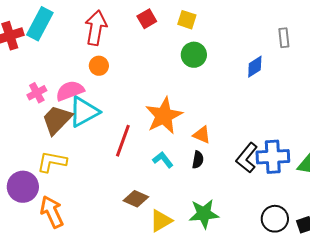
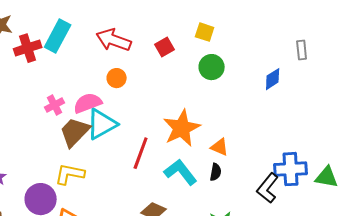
red square: (147, 19) -> (165, 47), moved
red arrow: (96, 28) -> (114, 40), turned -80
black L-shape: (247, 158) -> (268, 188), moved
cyan L-shape: (163, 160) -> (181, 172), size x1.6

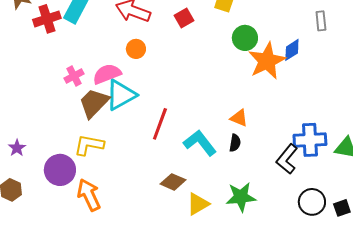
green circle: (212, 67) -> (245, 38), moved
orange star: (182, 128) -> (267, 61), moved

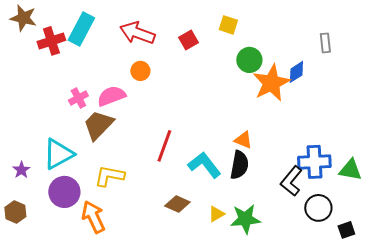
cyan triangle: (121, 95) -> (58, 154), moved
black semicircle: (235, 143) -> (239, 165), size x1.6
yellow L-shape: (89, 145) -> (109, 176), moved
black circle: (312, 202) -> (318, 208), moved
yellow triangle: (198, 204) -> (216, 214), moved, size x0.7

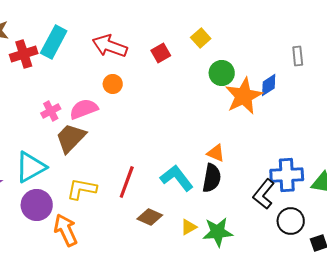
yellow square: (228, 25) -> (201, 38), turned 30
red line: (164, 146) -> (127, 182), moved

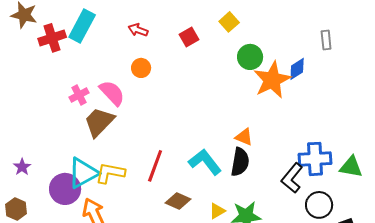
red arrow: (110, 46) -> (138, 30), size x0.6
pink semicircle: (84, 109) -> (112, 93), turned 68
cyan triangle: (31, 167) -> (83, 173), moved

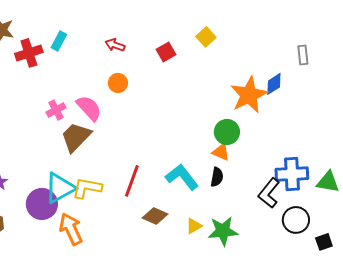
cyan rectangle: (82, 26) -> (59, 41), size x0.6
green circle: (250, 57) -> (227, 132), moved
black semicircle: (240, 162) -> (217, 177), size x0.7

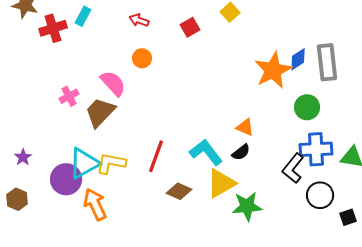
gray rectangle: (303, 55) -> (327, 62), moved, size x1.8
pink cross: (56, 110) -> (69, 96), moved
green circle: (227, 132) -> (307, 107), moved
black semicircle: (217, 177) -> (241, 152), turned 42
yellow triangle: (194, 226) -> (221, 183), moved, size x1.8

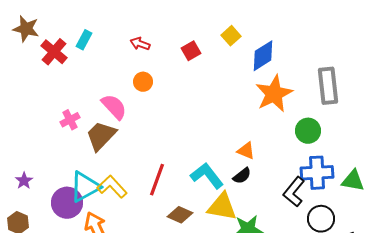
red cross: (53, 28) -> (54, 52), turned -32
blue diamond: (298, 59) -> (263, 56), moved, size x1.4
yellow L-shape: (111, 163) -> (112, 187), turned 36
yellow triangle: (221, 183) -> (222, 207), turned 40

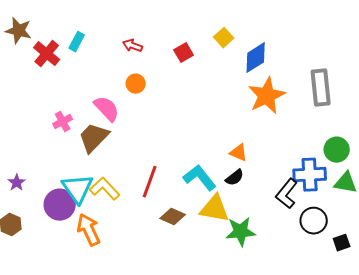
green circle: (308, 131) -> (337, 150), moved
cyan triangle: (85, 187) -> (78, 189), turned -36

